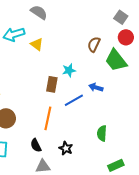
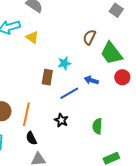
red circle: (126, 37) -> (122, 77), moved
orange line: (48, 118) -> (26, 114), moved
black star: (66, 148) -> (61, 120), moved

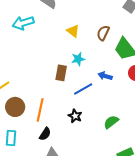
yellow triangle: (32, 37) -> (73, 31), moved
green semicircle: (97, 126) -> (111, 122), turned 49
black semicircle: (31, 138) -> (45, 134), turned -120

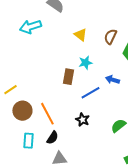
orange line: (40, 110) -> (47, 114), turned -40
cyan rectangle: (11, 138) -> (28, 141), moved

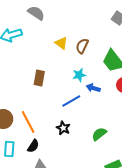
brown semicircle: (110, 37) -> (82, 46), moved
cyan star: (85, 63) -> (79, 75), moved
brown rectangle: (68, 77) -> (39, 78), moved

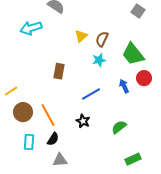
yellow triangle: (61, 43) -> (81, 36), turned 40
cyan star: (79, 75) -> (99, 60), moved
blue arrow: (93, 88) -> (124, 86), moved, turned 48

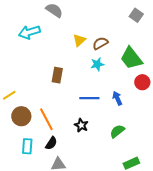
brown semicircle: (102, 39) -> (100, 43), turned 35
blue arrow: (124, 86) -> (117, 98), moved
blue line: (91, 94) -> (89, 98), turned 30

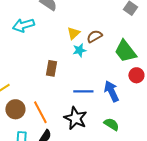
cyan star: (97, 64) -> (79, 50), moved
blue arrow: (117, 98) -> (111, 91), size x1.5
black star: (81, 125) -> (75, 118), size x1.6
green semicircle: (117, 131) -> (111, 124), turned 70

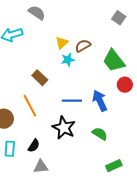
brown rectangle: (51, 68) -> (40, 78), turned -56
orange line: (40, 112) -> (30, 106), moved

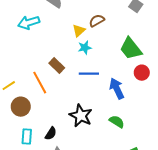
brown semicircle: (83, 46) -> (97, 21), moved
blue line: (72, 101) -> (89, 74), moved
orange line: (30, 106) -> (40, 83), moved

